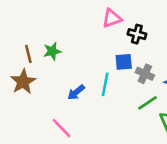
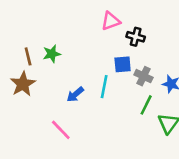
green line: (147, 103) -> (146, 105), turned -30

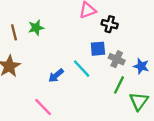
green star: (52, 54) -> (36, 28), moved
brown line: (28, 56) -> (14, 32), moved
cyan line: (104, 87) -> (82, 69), turned -54

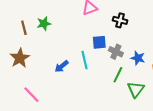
black cross: (110, 24) -> (120, 20), moved
cyan line: (82, 69) -> (85, 60), turned 30
pink line: (43, 107) -> (31, 95), moved

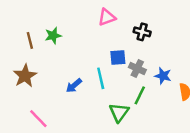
green triangle: (136, 89) -> (119, 112), moved

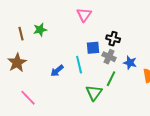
pink triangle: (107, 17) -> (84, 15), turned -35
black cross: (142, 32) -> (113, 39), moved

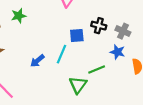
gray cross: (109, 57) -> (123, 31), moved
cyan line: (79, 65) -> (61, 54), turned 36
green line: (111, 79) -> (97, 70), turned 42

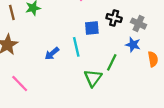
cyan line: (61, 54) -> (76, 47), turned -36
green line: (97, 70) -> (112, 62), turned -42

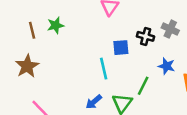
gray cross: (139, 24) -> (170, 29), moved
blue arrow: (52, 54) -> (94, 102), moved

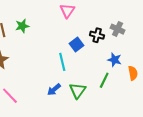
blue square: (121, 48) -> (77, 44), turned -32
green line: (143, 86) -> (104, 80), moved

